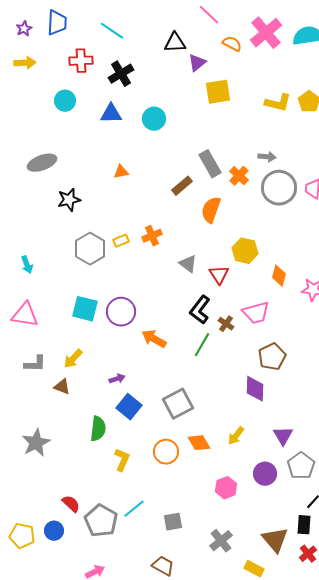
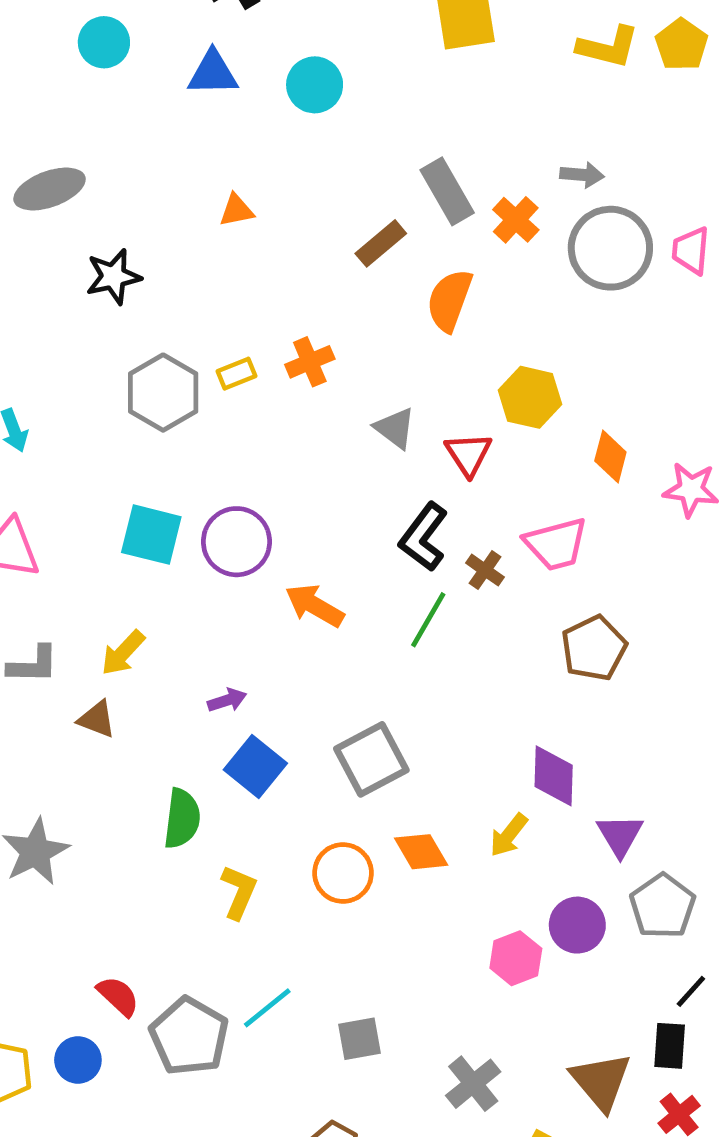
purple diamond: (255, 389) -> (554, 776), moved
pink hexagon: (226, 488) -> (516, 958), moved

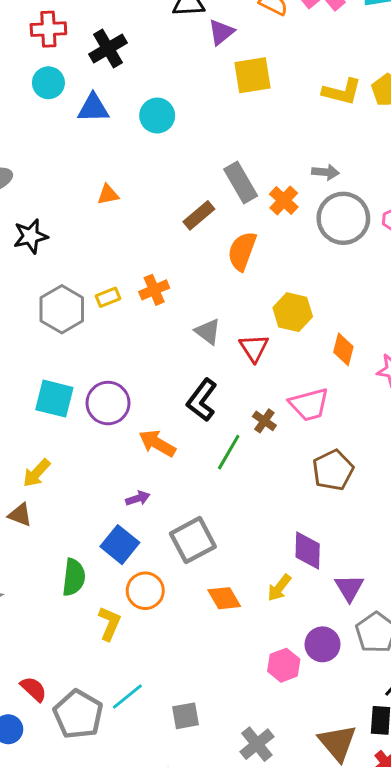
cyan circle: (104, 42) -> (48, 83), moved
black L-shape: (423, 537) -> (202, 400), moved
purple arrow: (227, 700) -> (138, 498), moved
orange circle: (343, 873) -> (145, 591), moved

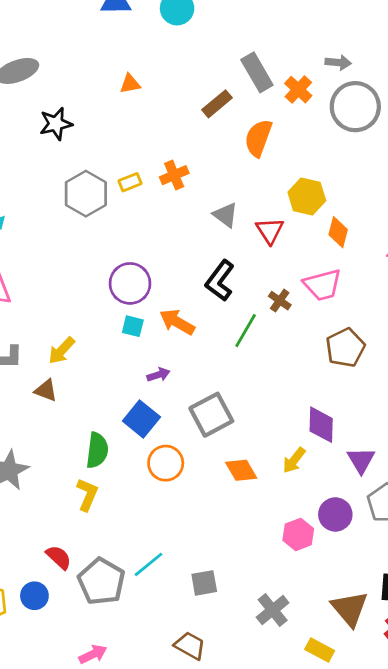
orange diamond: (343, 349) -> (338, 232), moved
cyan square: (54, 399) -> (133, 326), moved, size x0.6
yellow L-shape: (109, 623) -> (87, 495), moved

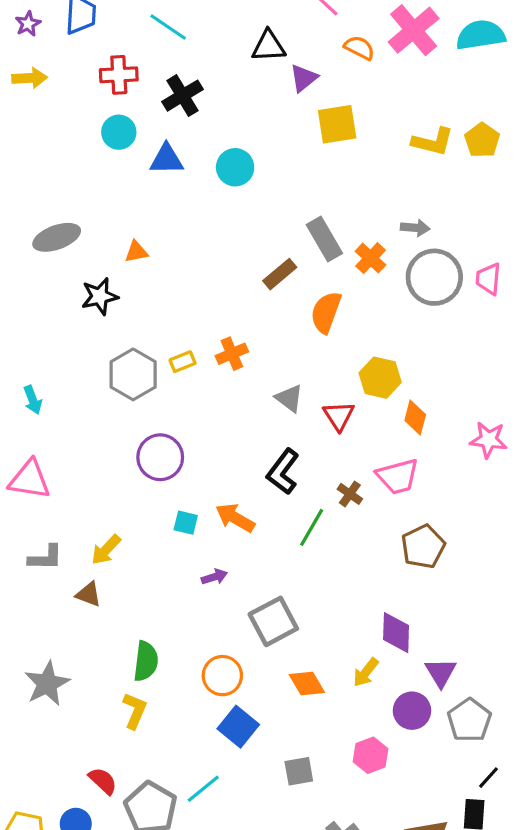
orange triangle: (130, 84) -> (136, 252), moved
purple circle: (130, 283) -> (160, 457), moved
blue square: (141, 419) -> (238, 727), moved
purple circle: (335, 514) -> (412, 711), moved
gray square: (204, 583) -> (299, 771), moved

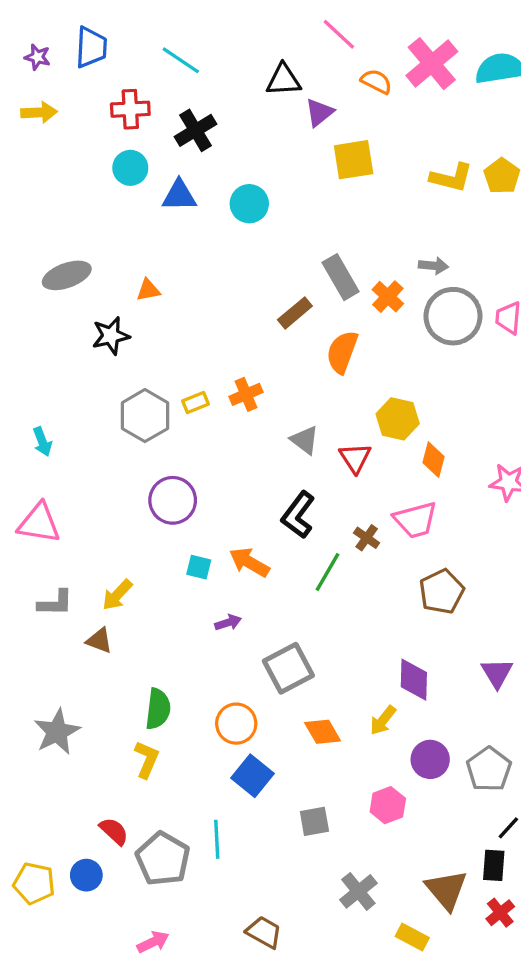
purple star: (28, 24) -> (37, 57), turned -30
purple triangle: (441, 672) -> (497, 673), moved
cyan line: (203, 789) -> (217, 839), turned -54

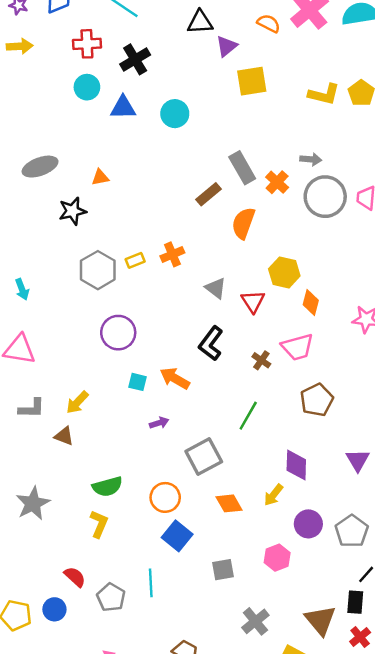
green line: (327, 572) -> (248, 416), moved
green semicircle: (158, 709) -> (107, 487), turned 68
gray pentagon: (163, 859) -> (111, 597), size x0.7

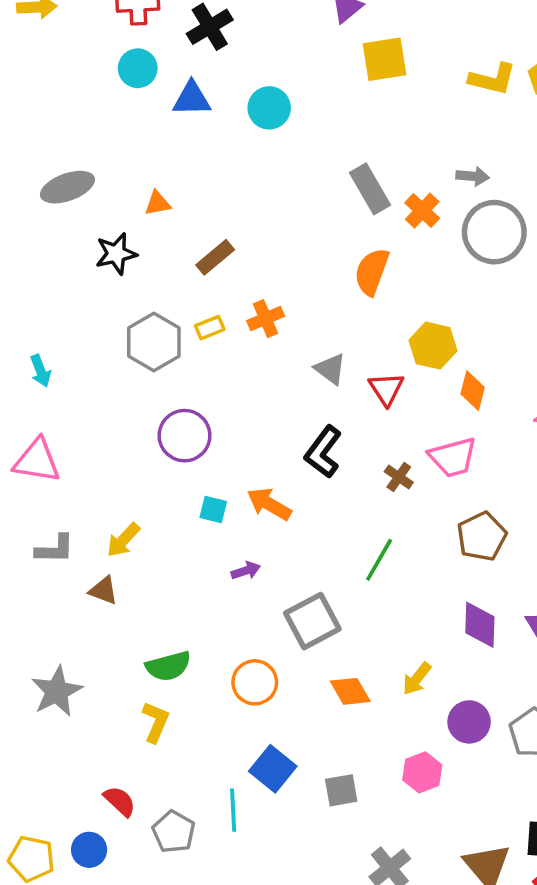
brown rectangle: (208, 194) -> (215, 257), moved
purple diamond: (296, 465) -> (480, 625), moved
blue square: (177, 536) -> (273, 769), moved

